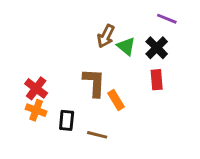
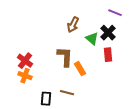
green triangle: (126, 46) -> (92, 39), moved
black rectangle: (67, 120) -> (46, 99), moved

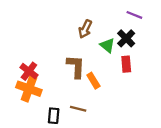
orange cross: (25, 76) -> (29, 89), size x1.5

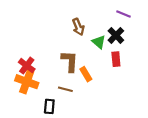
brown arrow: (85, 29) -> (78, 27), turned -49
brown line: (78, 109) -> (65, 89), moved

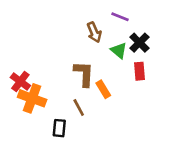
purple line: (123, 14) -> (120, 17), moved
red cross: (27, 66) -> (20, 82), moved
brown line: (65, 89) -> (79, 107), turned 48

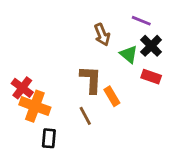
purple line: (120, 17) -> (141, 21), moved
red rectangle: (139, 71) -> (151, 77), turned -66
black rectangle: (59, 128) -> (49, 138), moved

